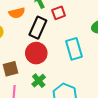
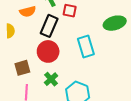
red square: (59, 13) -> (70, 11), turned 32

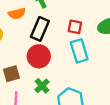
red square: (70, 11) -> (75, 27), moved

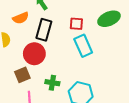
red circle: (39, 56) -> (34, 54), moved
green cross: (42, 86) -> (52, 83), turned -32

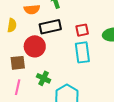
red square: (76, 24) -> (82, 30), turned -32
black rectangle: (44, 30) -> (50, 27), turned 45

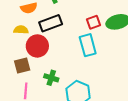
yellow semicircle: (12, 25) -> (21, 30), moved, turned -88
red square: (82, 30) -> (94, 22), moved

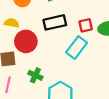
black rectangle: (51, 23) -> (55, 22), moved
cyan rectangle: (88, 45) -> (77, 48), turned 45

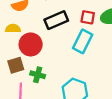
red square: (86, 25) -> (88, 17), turned 32
green cross: (35, 75) -> (38, 75), moved

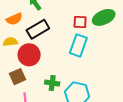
black rectangle: (56, 20) -> (38, 29), moved
green cross: (38, 75) -> (52, 83), moved

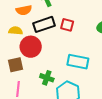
red square: (80, 22) -> (67, 25), moved
cyan rectangle: (78, 45) -> (78, 62), moved, turned 70

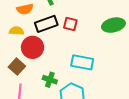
brown square: (15, 65) -> (17, 67), turned -35

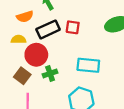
green cross: (50, 80) -> (50, 73), moved, turned -32

